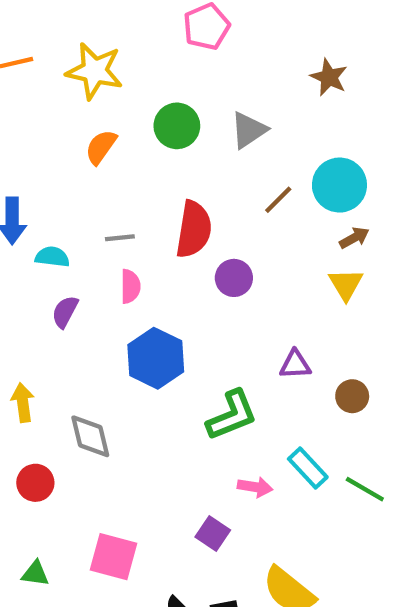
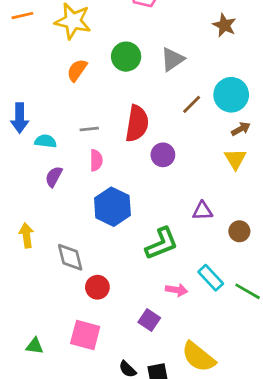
red circle: (35, 483) -> (97, 287), moved

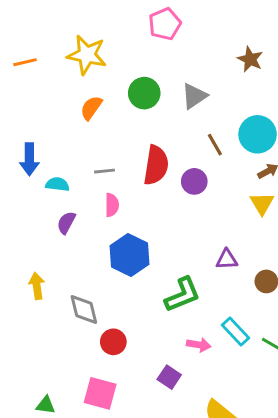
orange line: (22, 16) -> (25, 62), moved
brown line: (192, 104) -> (215, 145), turned -75
purple circle: (163, 155) -> (194, 181), moved

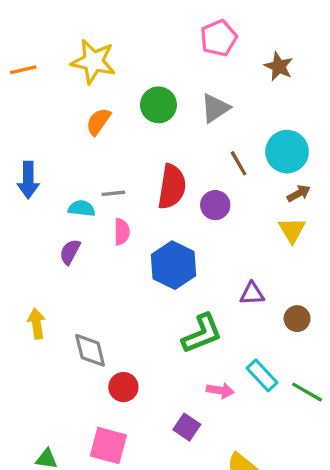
pink pentagon: (165, 24) -> (219, 38), moved
cyan semicircle: (57, 184) -> (82, 208), moved
blue hexagon: (130, 255) -> (173, 265), moved

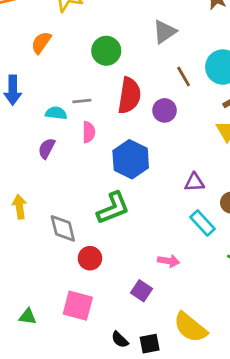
green circle: (158, 105) -> (106, 51), moved
orange semicircle: (98, 122) -> (41, 43), moved
green L-shape: (202, 334) -> (113, 208), moved
cyan rectangle: (262, 375) -> (203, 223), moved

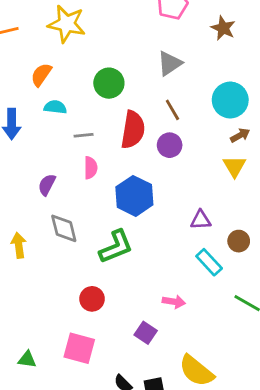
brown line: (184, 77) -> (172, 110), moved
cyan semicircle: (56, 113) -> (55, 107), moved
gray diamond: (63, 228) -> (64, 228), moved

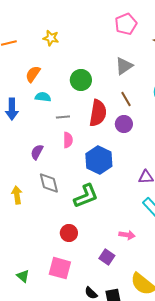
yellow star: (67, 24) -> (51, 38), size x0.6
green triangle: (27, 360) -> (23, 276), turned 32

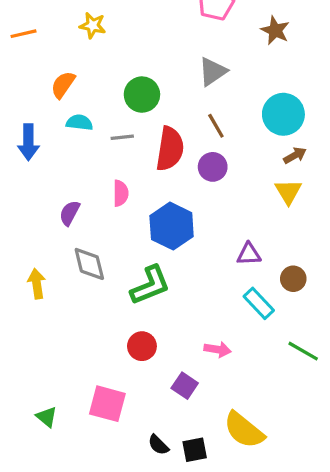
gray line: (63, 117) -> (122, 137), moved
red circle: (69, 233) -> (142, 346), moved

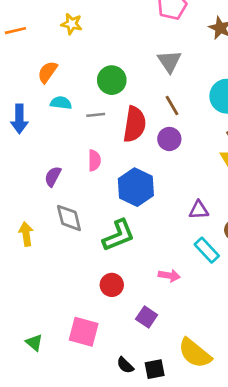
gray triangle: (213, 72) -> (169, 61), turned -30
pink arrow: (218, 349) -> (169, 276), moved

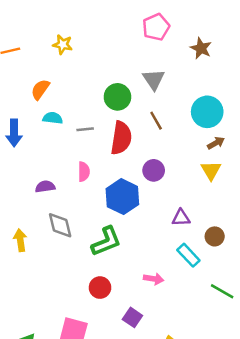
green circle: (112, 80) -> (117, 97), moved
purple circle: (169, 139) -> (154, 170), moved
purple semicircle: (53, 176) -> (45, 187), turned 54

